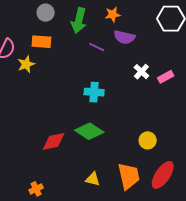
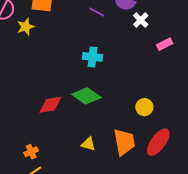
white cross: (141, 72) -> (141, 20), moved

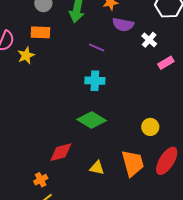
purple line: (97, 12) -> (97, 47), moved
white cross: (141, 20) -> (149, 40), moved
red diamond: (50, 105) -> (61, 152), moved

